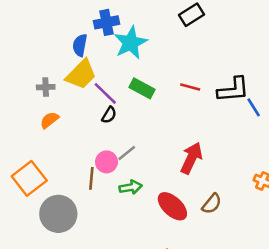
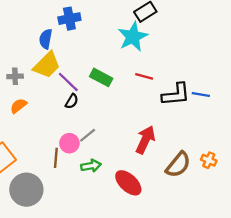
cyan star: (131, 43) -> (133, 37), moved
black L-shape: (233, 90) -> (176, 94), moved
blue line: (254, 107) -> (201, 94), turned -48
brown semicircle: (212, 204) -> (178, 165), moved, size x1.4

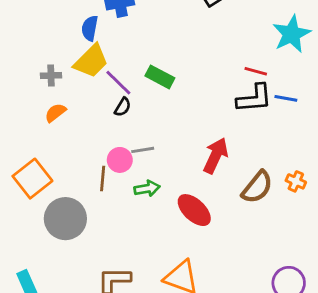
cyan star: (133, 37) -> (292, 34), moved
red line: (144, 76) -> (256, 71), moved
gray line: (88, 135) -> (143, 150), turned 30

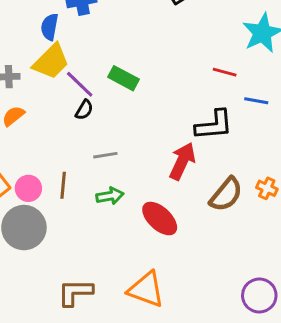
black L-shape: (254, 98) -> (214, 125), moved
pink circle: (120, 160) -> (28, 188), moved

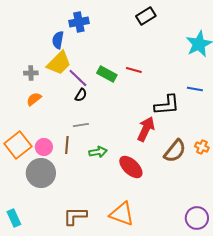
red line: (225, 72) -> (134, 70), moved
gray line: (105, 155) -> (81, 125), moved

